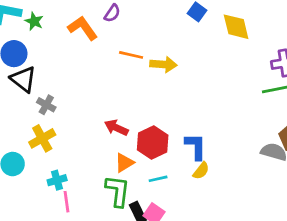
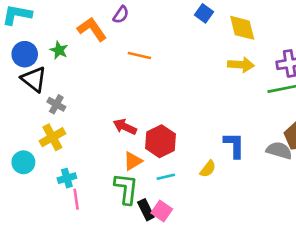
green star: (34, 21) -> (59, 50), moved
yellow arrow: (163, 64) -> (241, 65), moved
blue L-shape: (196, 147) -> (234, 145), moved

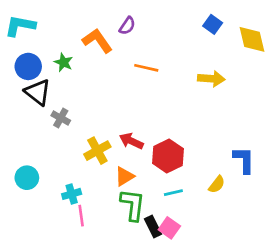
yellow arrow: (241, 65) -> (211, 79), moved
yellow cross: (52, 137) -> (97, 151), moved
orange triangle: (133, 161) -> (125, 176), moved

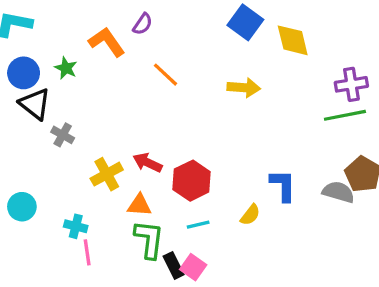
blue square: (213, 24) -> (245, 22), size x1.5
orange line: (146, 68) -> (165, 75), turned 30
orange triangle: (125, 176) -> (139, 205), turned 35
cyan cross: (72, 194) -> (76, 226), turned 30

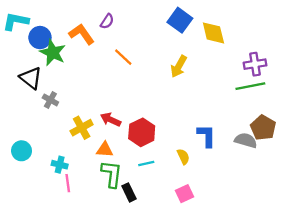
green star: (66, 68) -> (53, 53), size x1.6
blue circle: (24, 73) -> (40, 38), moved
yellow arrow: (244, 88) -> (179, 66), turned 115
yellow semicircle: (250, 215) -> (183, 157), turned -63
pink square: (193, 267) -> (184, 194), moved, turned 30

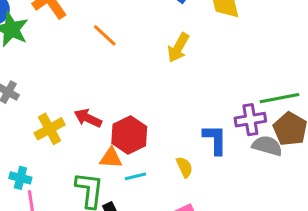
purple cross: (255, 64) -> (250, 120), moved
green line: (250, 86) -> (279, 98), moved
orange triangle: (105, 150) -> (111, 158), moved

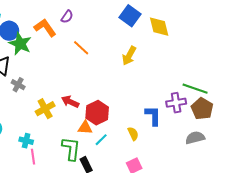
green line: (279, 98) -> (195, 89), turned 30
gray semicircle: (267, 146) -> (195, 138), moved, turned -30
cyan line: (135, 176) -> (101, 140), turned -32

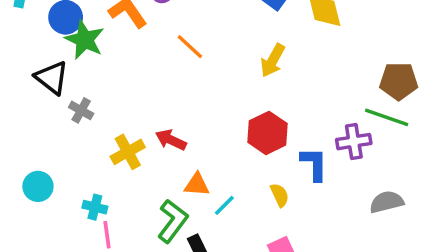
brown pentagon: (202, 109) -> (399, 81), moved, turned -30
red hexagon: (97, 113) -> (268, 133), moved
green L-shape: (71, 149) -> (173, 221), turned 30

